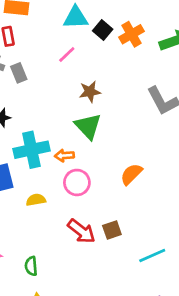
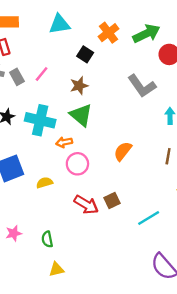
black square: (103, 30) -> (85, 54), moved
pink line: (67, 55) -> (42, 74), moved
cyan cross: (31, 150) -> (40, 120), moved, turned 32

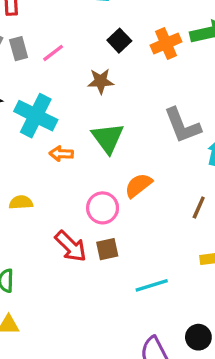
orange cross: (109, 33) -> (166, 44), moved
gray L-shape: (142, 86) -> (182, 126), moved
green triangle: (81, 115) -> (108, 138), moved
pink circle: (77, 164) -> (103, 208), moved

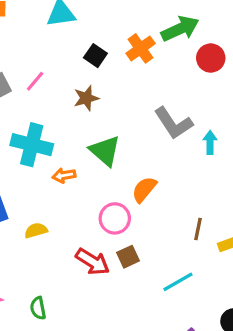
brown line: (199, 207) -> (198, 229), moved

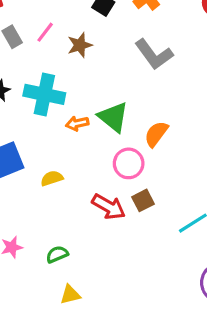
brown star: (86, 98) -> (80, 45), moved
gray L-shape: (173, 123) -> (154, 54), moved
green triangle: (105, 151) -> (113, 117), moved
green semicircle: (38, 308) -> (57, 254), turned 80

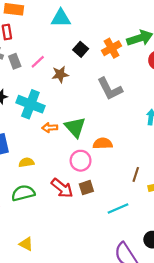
orange semicircle: (156, 134) -> (103, 143), turned 42
green semicircle: (57, 254) -> (23, 193), moved, size x1.5
yellow triangle: (70, 295) -> (26, 244), turned 32

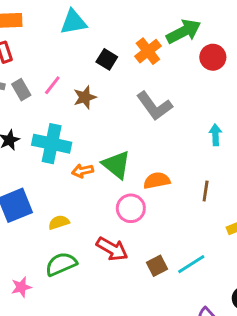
brown line: (136, 174) -> (206, 191), moved
brown square: (86, 188) -> (157, 266), moved

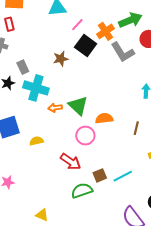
black square: (107, 59) -> (86, 46), moved, size x1.5
pink line: (52, 85) -> (77, 25), moved
gray rectangle: (21, 90) -> (23, 67), moved
gray L-shape: (154, 106) -> (123, 52), moved
green semicircle: (61, 264) -> (82, 191), moved

